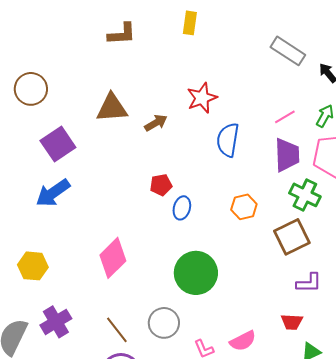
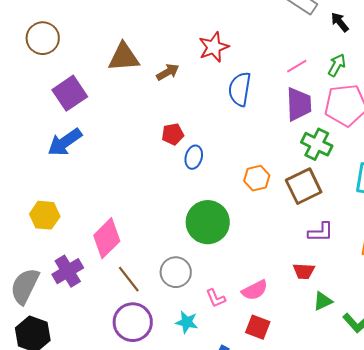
orange hexagon: (244, 207) -> (257, 178), moved
pink diamond: (113, 258) -> (107, 238), moved

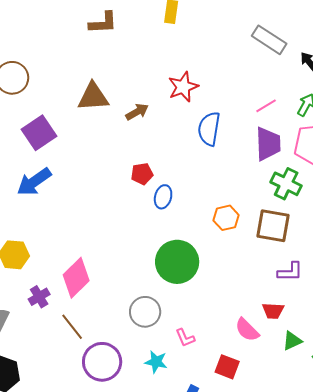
brown square: (304, 186) -> (273, 226), turned 36
purple cross: (68, 271) -> (39, 297), moved, size x0.7
brown line: (129, 279) -> (72, 327), moved
pink semicircle: (255, 290) -> (247, 330), moved, turned 72

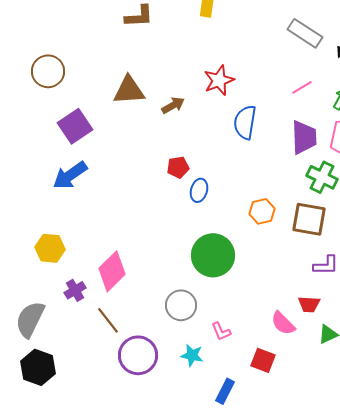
pink line: (266, 106) -> (302, 87), moved

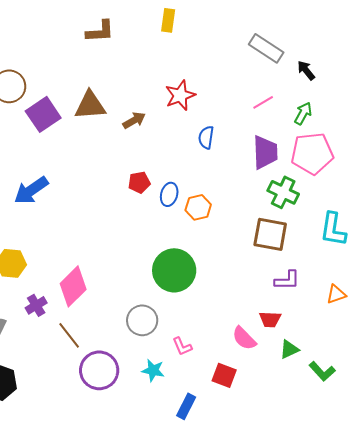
blue semicircle: (245, 122) -> (206, 137), size x0.7
purple square: (75, 126) -> (43, 114), moved
blue ellipse: (199, 190) -> (169, 194), moved
orange hexagon: (262, 211) -> (198, 207), moved

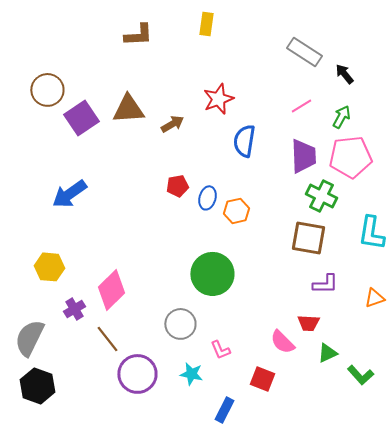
blue semicircle: (206, 137) -> (244, 141), size x1.4

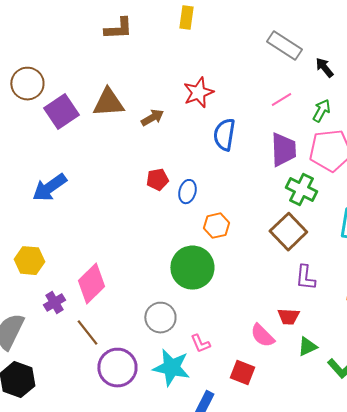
orange hexagon: (236, 211) -> (216, 226), moved
brown square: (308, 238) -> (288, 232), turned 36
purple L-shape: (325, 284) -> (305, 278), turned 96
cyan star: (191, 374) -> (171, 368), size x1.6

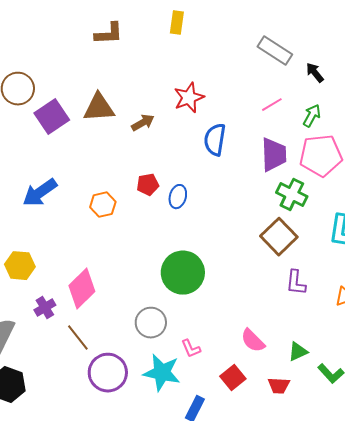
orange hexagon: (216, 226) -> (103, 205), moved
red trapezoid: (288, 317) -> (279, 386), moved
red square: (242, 373) -> (233, 378), turned 30

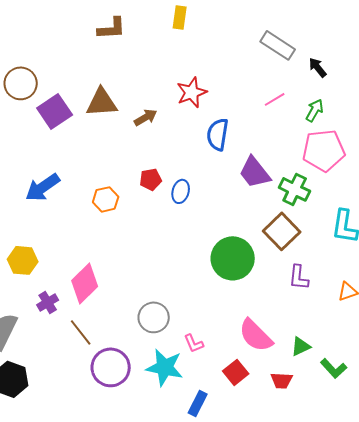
purple trapezoid: (274, 155) -> (255, 172), moved, turned 144
green circle: (183, 273) -> (233, 258), moved
pink semicircle: (253, 341) -> (256, 335), size x1.4

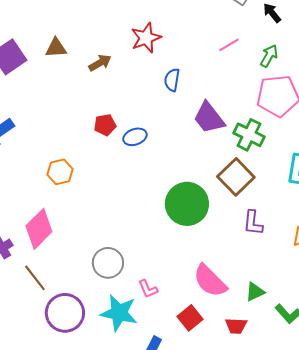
brown triangle: (102, 102) -> (56, 48), size x0.7
blue semicircle: (218, 134) -> (172, 80), size x0.7
blue ellipse: (181, 191) -> (135, 137), turned 55
orange hexagon: (106, 199) -> (60, 172), moved

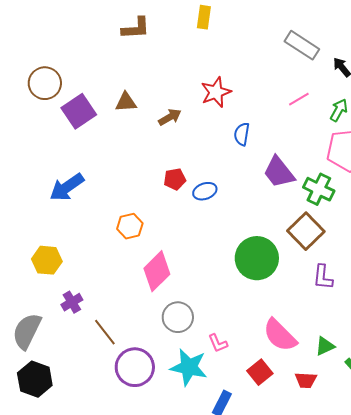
pink diamond: (39, 229) -> (157, 271), moved

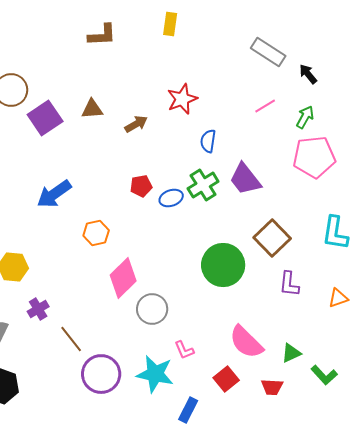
blue arrow: (67, 187) -> (54, 194), moved
green cross: (319, 189) -> (203, 185), moved, turned 32
gray circle: (178, 317) -> (152, 309), moved

